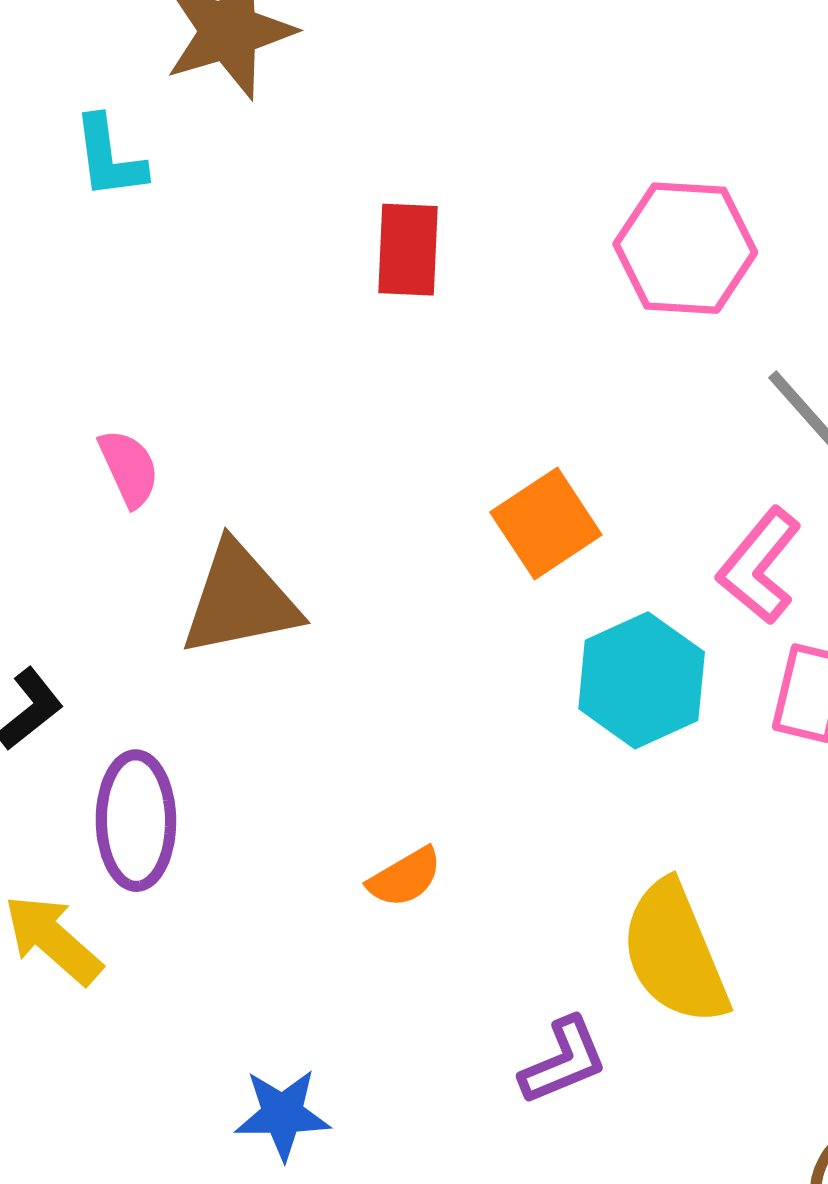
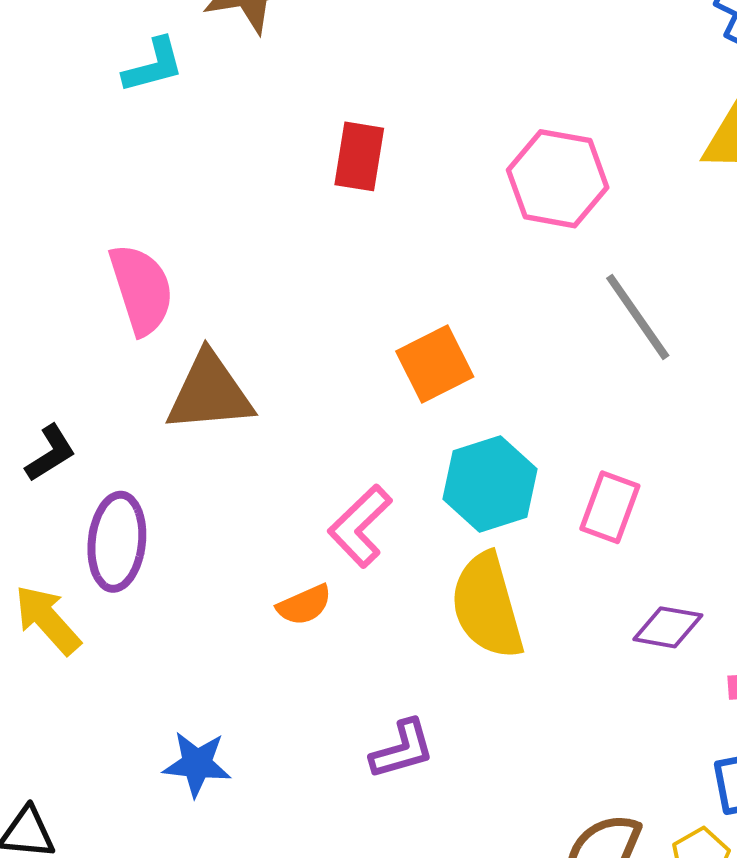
cyan L-shape: (109, 157) -> (153, 65), turned -104
pink semicircle: (129, 468) -> (141, 289), size x1.6
pink L-shape: (759, 566) -> (360, 526), moved
yellow semicircle: (675, 953) -> (487, 606), moved

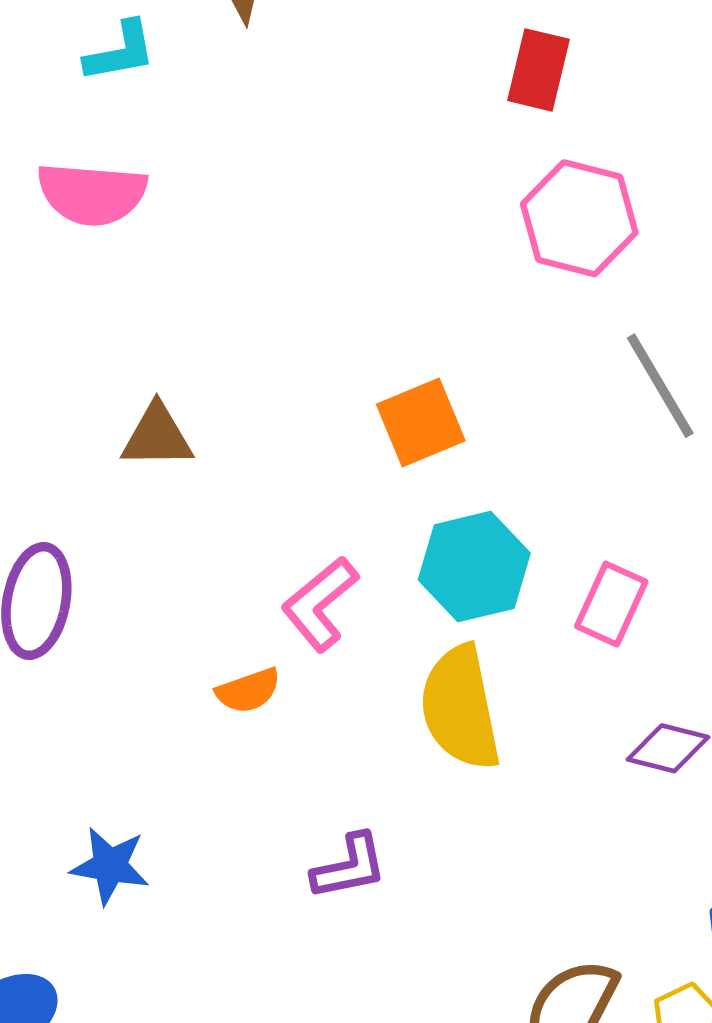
red rectangle: (359, 156) -> (539, 70), moved
pink semicircle: (141, 289) -> (92, 194), moved, turned 108
brown triangle: (210, 393) -> (157, 436), size x0.7

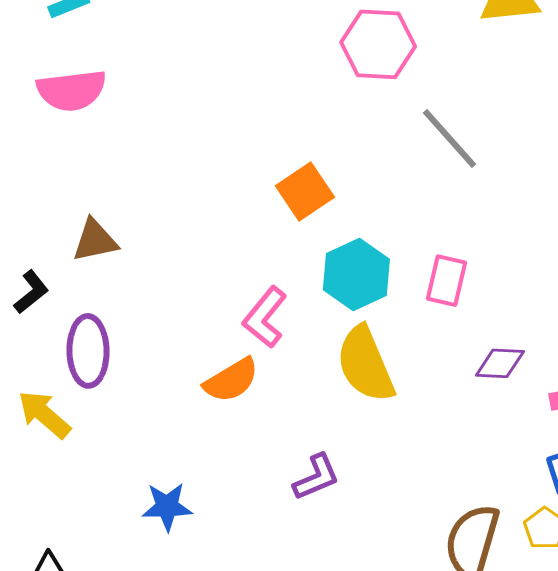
brown triangle: (157, 436) -> (95, 241), moved
orange semicircle: (248, 691) -> (231, 380), size x1.4

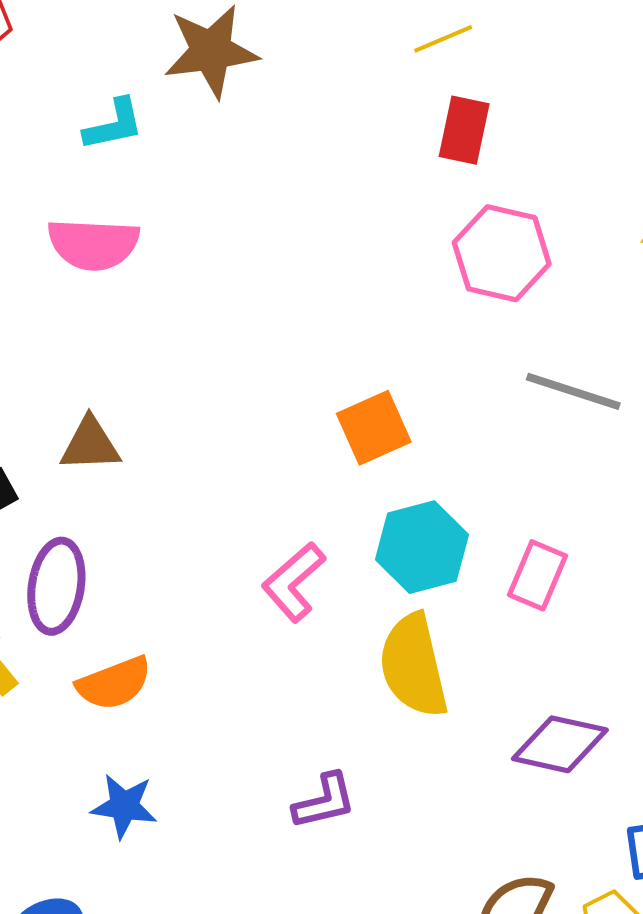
gray line: (449, 138) -> (573, 391), turned -40
purple diamond: (500, 363) -> (560, 744), moved, size x1.4
orange semicircle: (231, 380) -> (114, 683), moved

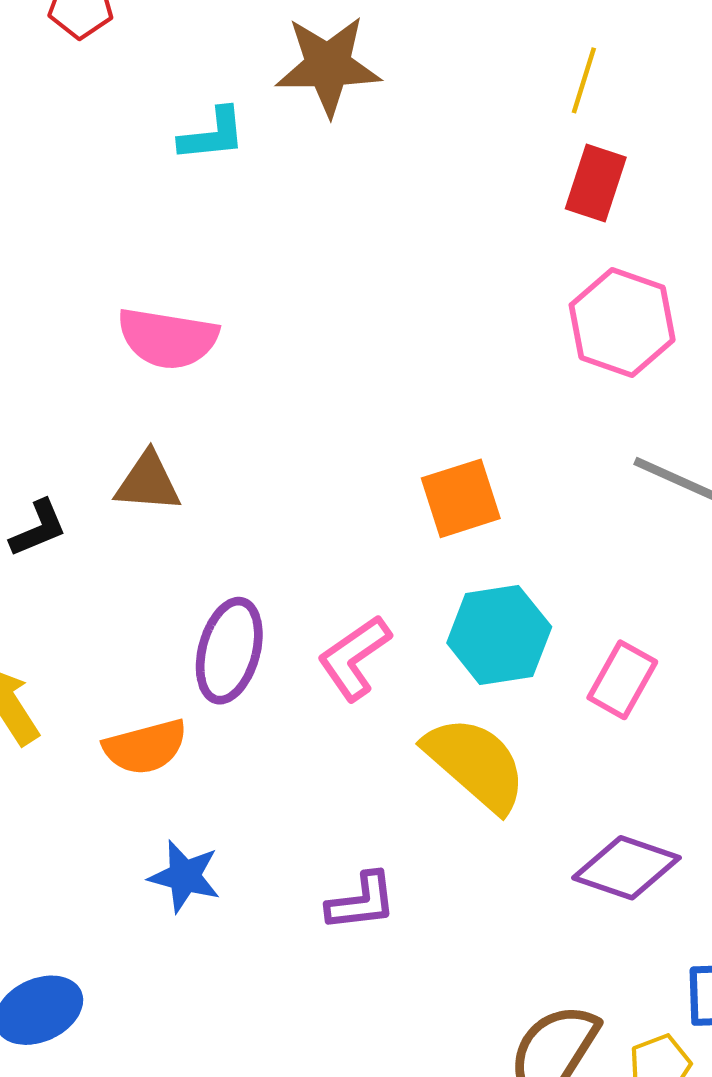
yellow line: (443, 39) -> (584, 80), turned -56
pink semicircle: (93, 244) -> (168, 338), moved
purple ellipse: (56, 586) -> (229, 651), moved
yellow semicircle: (414, 666) -> (476, 764), turned 138
blue star: (124, 806) -> (185, 876), moved

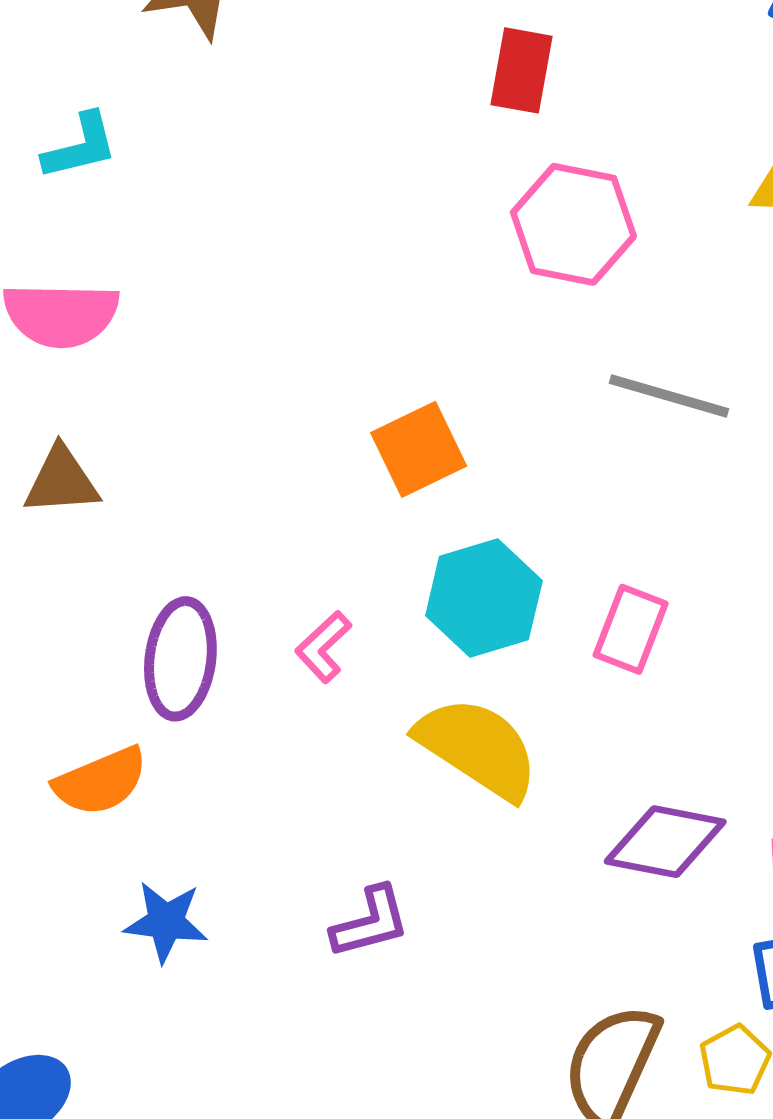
cyan L-shape: (212, 135) -> (80, 146), moved
pink L-shape: (354, 658) -> (323, 647), size x0.7

